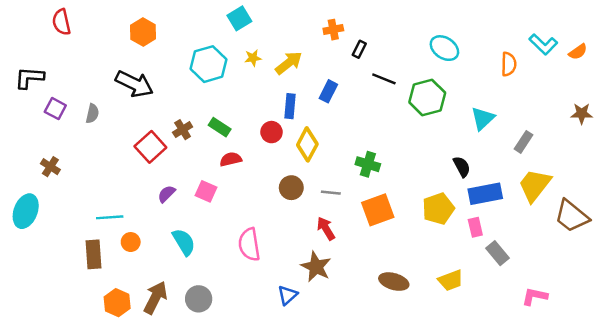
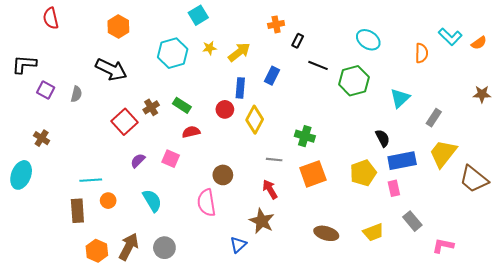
brown circle: (291, 188) -> (223, 175), moved
gray rectangle: (498, 253) -> (412, 221), moved

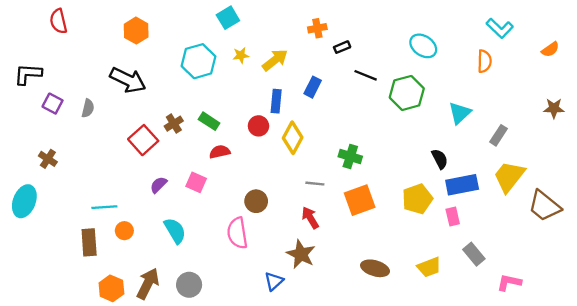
cyan L-shape: (450, 37) -> (500, 28), moved
black rectangle: (298, 41) -> (342, 47), turned 40

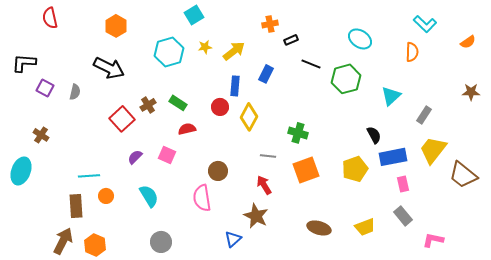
pink rectangle: (453, 217) -> (403, 184), moved
brown arrow: (148, 284) -> (63, 241), moved

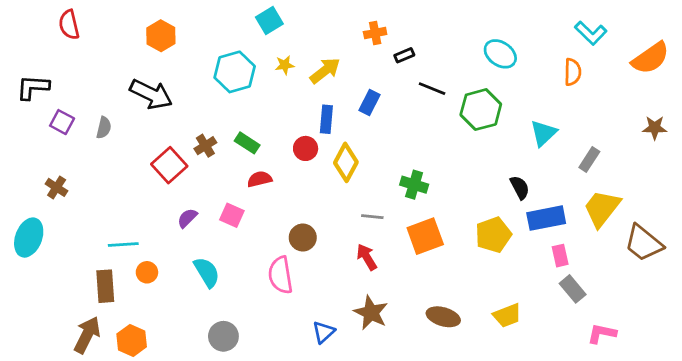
orange semicircle: (468, 42) -> (651, 58), size x1.8
brown star: (256, 216) -> (371, 313), moved
gray rectangle: (403, 216) -> (573, 289), moved

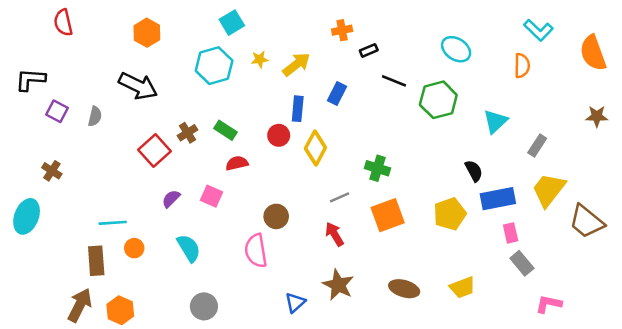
cyan square: (269, 20) -> (232, 23), moved
orange semicircle: (651, 58) -> (593, 53), turned 105
gray line: (372, 217) -> (340, 197), turned -30

